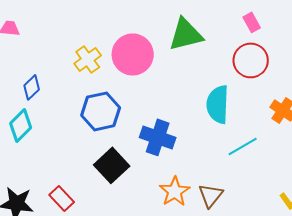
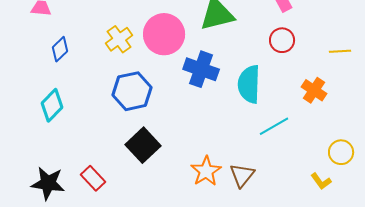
red circle: (251, 60) -> (282, 40), size x0.7
blue diamond: (32, 87) -> (60, 49), moved
blue cross: (158, 137) -> (201, 69), moved

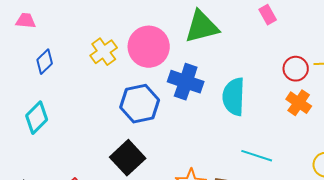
red circle: (282, 40) -> (296, 69), moved
blue hexagon: (132, 91) -> (140, 104), moved
cyan line: (274, 126) -> (257, 156), moved, turned 48

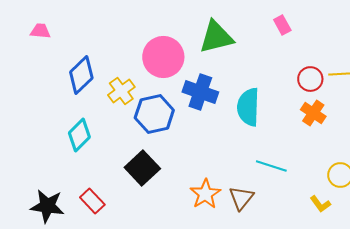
yellow cross: (104, 52) -> (121, 91), moved
blue diamond: (45, 62) -> (81, 75), moved, size x1.5
cyan diamond: (37, 118) -> (79, 135), moved

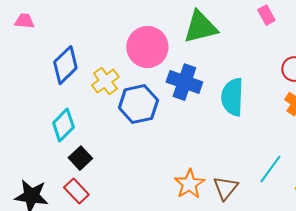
cyan line: (271, 166) -> (270, 169), moved, turned -72
black square: (142, 168) -> (80, 158), moved, size x0.7

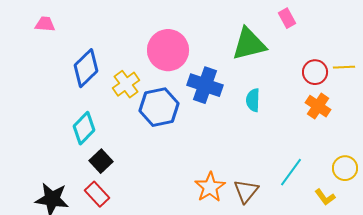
green triangle: (200, 27) -> (249, 44), moved
cyan semicircle: (232, 97) -> (253, 100), size x0.6

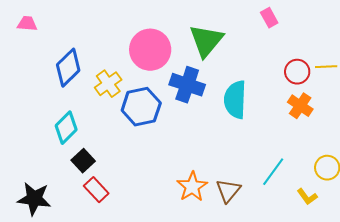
green triangle: (249, 44) -> (206, 41), moved, turned -36
cyan semicircle: (253, 100) -> (235, 100), size x1.6
red rectangle: (97, 194) -> (96, 190), moved

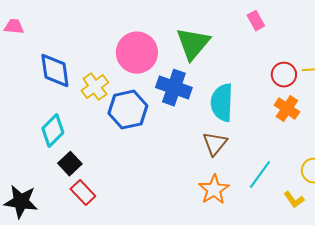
blue diamond: (68, 68) -> (55, 71), turned -54
orange star: (192, 187) -> (214, 190), moved
brown triangle: (228, 191) -> (215, 144), moved

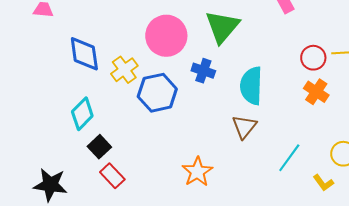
blue cross: (174, 88) -> (203, 71), size x0.7
orange star: (214, 190) -> (197, 172), moved

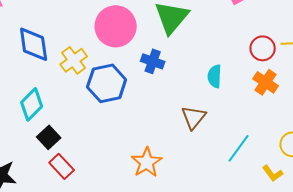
cyan semicircle: (251, 86) -> (215, 76), moved, size x0.6

